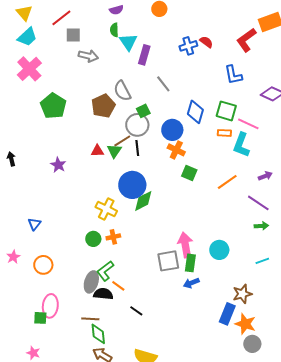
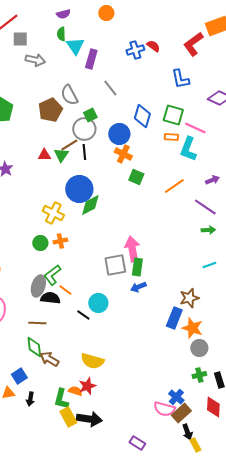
cyan circle: (219, 250) -> (98, 303), moved
green diamond: (98, 334) -> (34, 347), moved

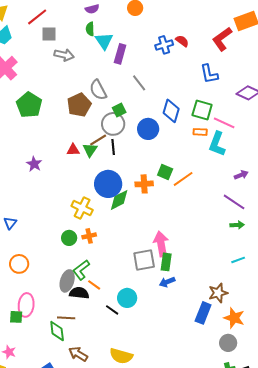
orange cross: (123, 154) -> (144, 184), moved, turned -30
orange line: (174, 186) -> (183, 179), moved
orange star: (192, 328) -> (234, 318), moved
green diamond: (34, 347) -> (57, 331), moved

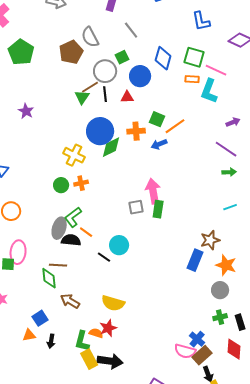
green square: (119, 110) -> (122, 57), moved
red triangle: (73, 150) -> (127, 97), moved
gray square: (144, 260) -> (136, 207), size x0.7
blue arrow: (167, 282) -> (159, 144), moved

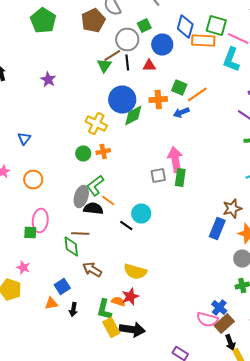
orange rectangle: (192, 79) -> (203, 40), moved, size x1.6

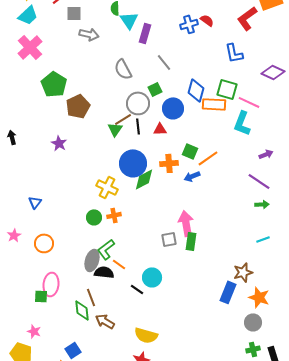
brown pentagon: (93, 20) -> (78, 106), moved
brown line: (80, 234) -> (91, 297), turned 66
brown arrow: (92, 270) -> (105, 321), moved

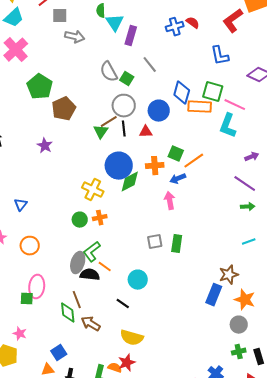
green square: (155, 89) -> (127, 79), moved, turned -32
pink arrow: (186, 223) -> (170, 201), moved, size x0.7
black line: (137, 289) -> (123, 304), moved

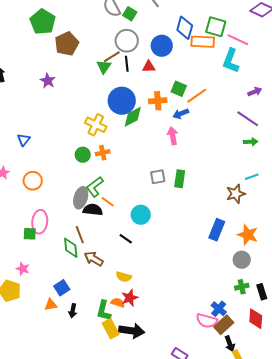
brown star: (229, 275) -> (236, 194), moved
yellow semicircle: (132, 338) -> (124, 277), moved, size x0.7

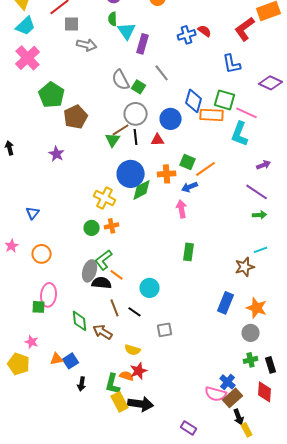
gray square: (158, 177) -> (165, 330), moved
brown line: (80, 235) -> (115, 308), moved
orange triangle: (51, 305) -> (57, 359), moved

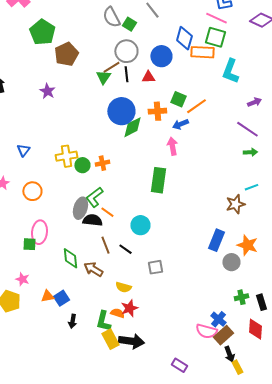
pink line: (247, 113) -> (216, 18), moved
yellow cross: (105, 198) -> (66, 156), moved, turned -35
green rectangle: (189, 252) -> (158, 180), moved, size x1.4
gray circle: (251, 333) -> (231, 262), moved

